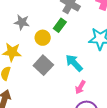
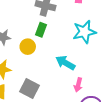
gray square: (43, 65) -> (29, 88), moved

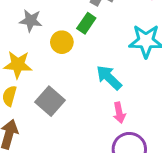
pink arrow: (78, 85) -> (119, 113), turned -40

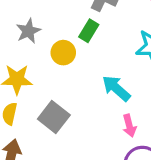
gray star: (31, 21) -> (28, 31), turned -30

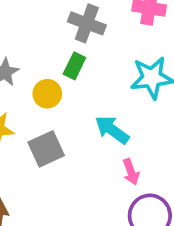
gray square: (54, 117) -> (46, 149), moved, turned 32

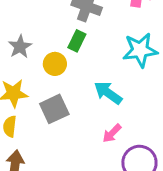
pink arrow: (131, 172) -> (112, 133), moved, turned 65

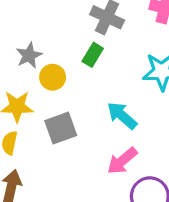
yellow circle: (55, 64) -> (53, 77), moved
pink arrow: (112, 133) -> (122, 161), size x1.4

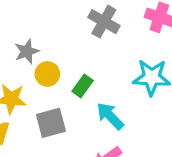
green rectangle: (93, 55) -> (83, 86), moved

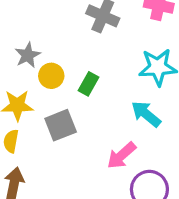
cyan arrow: (110, 116) -> (146, 114), moved

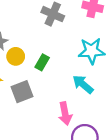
pink arrow: (121, 156) -> (65, 114), turned -60

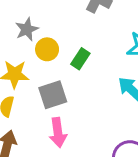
pink arrow: (65, 114) -> (58, 133), moved

